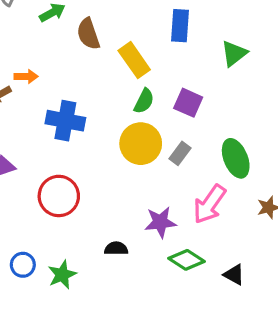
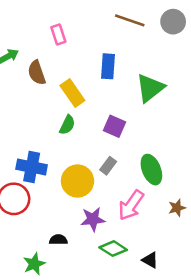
green triangle: (234, 54) -> (150, 88), size x1.4
green semicircle: (144, 101) -> (67, 125), moved
blue cross: (65, 121) -> (32, 167), moved
yellow circle: (141, 144) -> (77, 181), moved
green star: (62, 275) -> (34, 264), moved

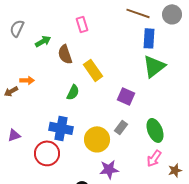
blue rectangle: (108, 66) -> (149, 38), moved
green semicircle: (67, 125) -> (73, 92), moved
pink arrow: (131, 205) -> (154, 158), moved, size x0.7
brown star: (177, 208) -> (175, 170), moved

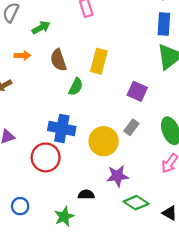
brown semicircle: (65, 54) -> (58, 60), moved
yellow rectangle: (93, 70) -> (99, 61), turned 50
orange arrow: (27, 80) -> (22, 55), moved

